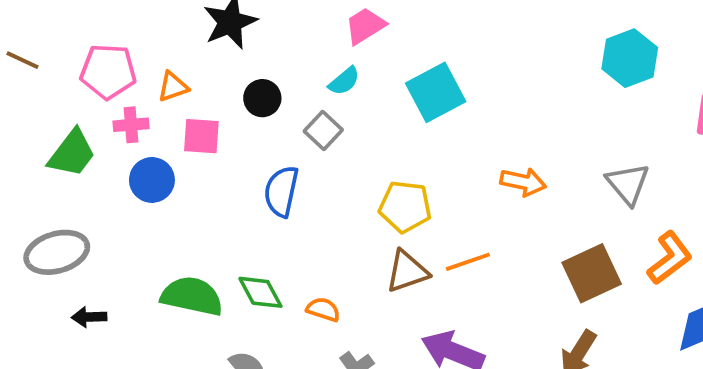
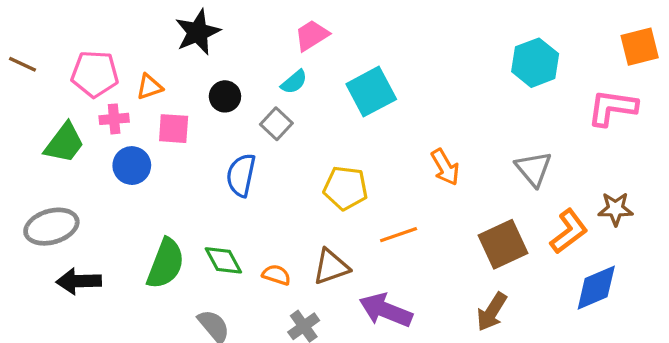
orange arrow: (523, 182) -> (445, 167), turned 48
brown triangle: (407, 271) -> (331, 267), moved
green semicircle: (192, 296) -> (166, 264), turned 99
black arrow: (89, 317) -> (79, 281), size x1.5

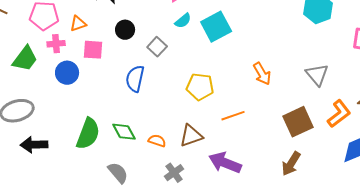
cyan semicircle: (294, 82) -> (183, 21), moved

